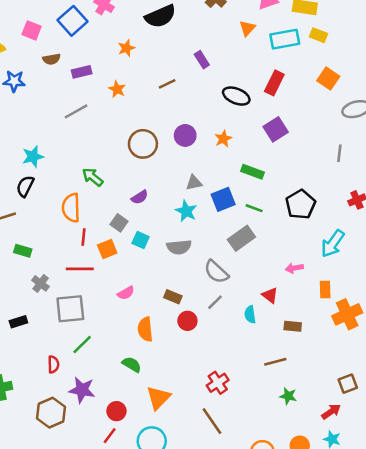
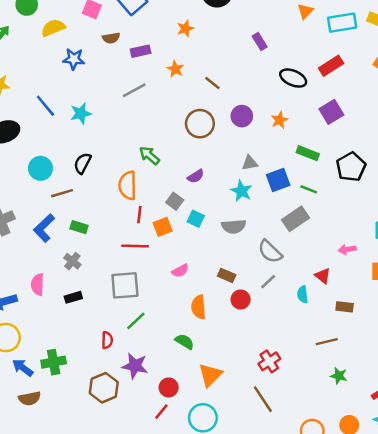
red rectangle: (274, 83) -> (331, 66), turned 30
brown line: (167, 84) -> (212, 83), moved, turned 63
cyan star: (33, 157) -> (81, 113), moved
black pentagon: (301, 204) -> (351, 167), moved
gray cross: (41, 283) -> (72, 261), moved

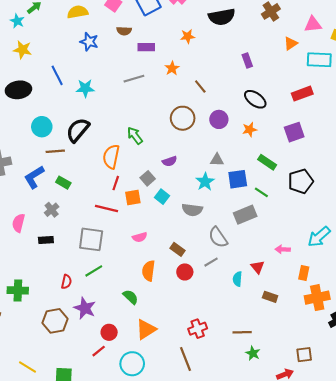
black ellipse: (293, 78) -> (255, 99), moved
black semicircle: (83, 163) -> (78, 130), size x1.4
brown line: (327, 342) -> (242, 332), moved

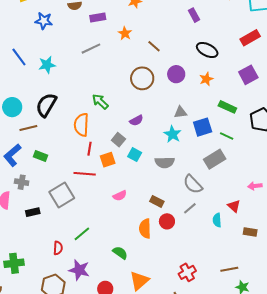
gray cross: (52, 210) -> (22, 182), moved, turned -32
gray square: (91, 239) -> (62, 195), moved, turned -30
orange semicircle: (149, 271) -> (145, 229), moved

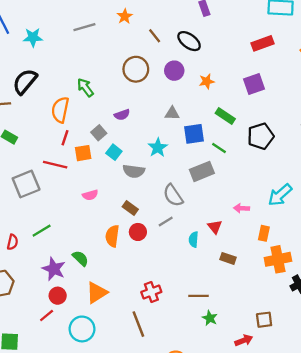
black ellipse: (207, 50) -> (189, 41), moved
cyan star: (173, 134) -> (158, 148), moved
gray semicircle: (165, 162) -> (134, 171), moved
purple star: (79, 270) -> (54, 269), moved

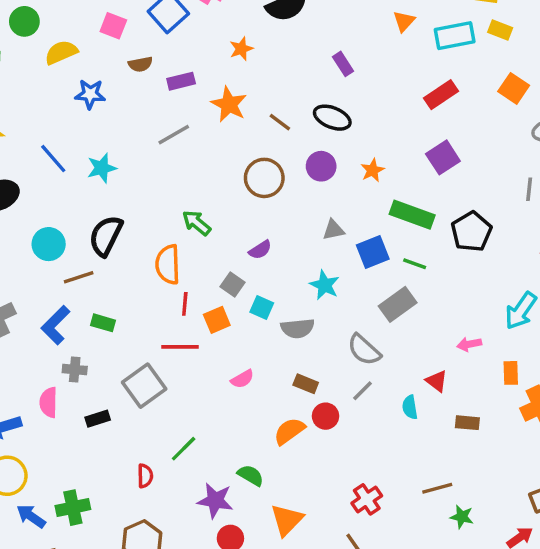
orange star: (125, 16) -> (229, 104), size x1.5
green rectangle: (225, 116) -> (412, 215), size x1.4
orange semicircle: (112, 236) -> (289, 431), turned 60

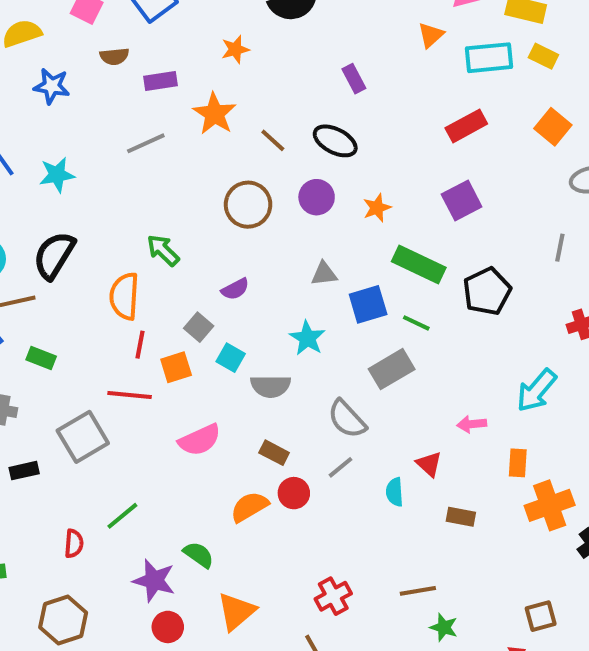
pink semicircle: (242, 379) -> (200, 440), size x1.5

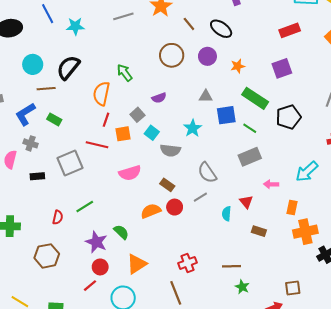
gray rectangle: (392, 369) -> (250, 157), moved

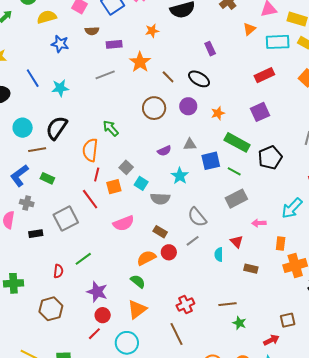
purple semicircle: (159, 98) -> (164, 151), moved
red line: (97, 145) -> (90, 199), turned 45
green semicircle: (121, 232) -> (138, 281), moved

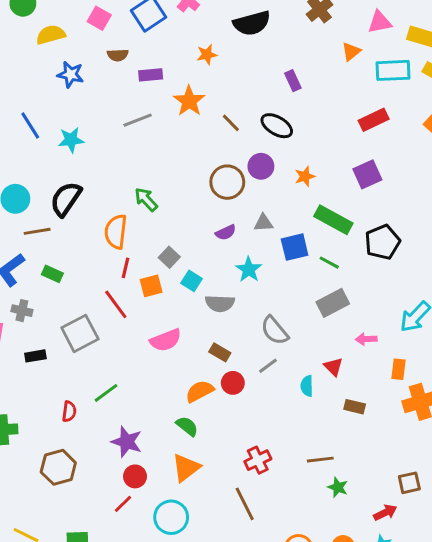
brown circle: (154, 108) -> (227, 182), moved

